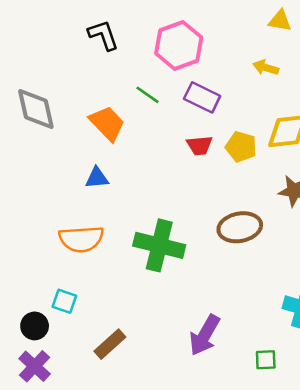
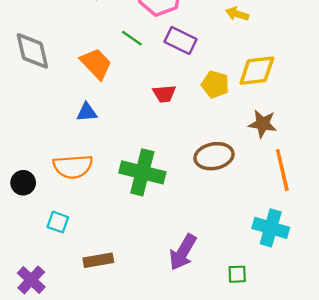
red trapezoid: (199, 145) -> (164, 94), moved
black circle: (35, 326) -> (23, 183), moved
brown rectangle: (110, 344) -> (98, 260), turned 32

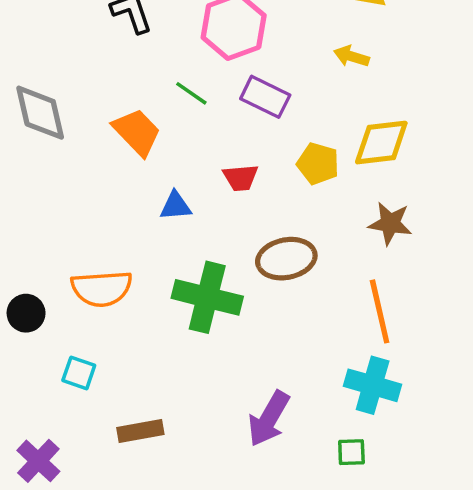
blue triangle: (87, 112) -> (176, 206), moved
brown ellipse: (214, 156) -> (286, 259), moved
orange line: (282, 170) -> (380, 311), moved
cyan cross: (271, 228) -> (373, 385), moved

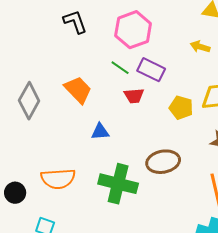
green line: (191, 93) -> (120, 68), moved
gray diamond: (40, 113) -> (29, 101), moved, turned 42
red trapezoid: (241, 178) -> (134, 96), moved

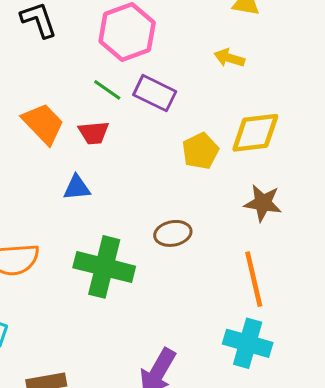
red trapezoid: (134, 96) -> (94, 133), moved
yellow pentagon: (181, 108) -> (200, 151), turned 30
brown ellipse: (163, 162) -> (173, 233), size x0.7

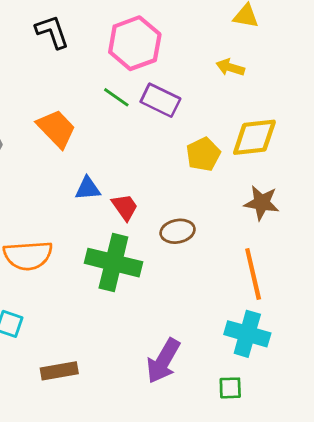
red trapezoid: (94, 133) -> (125, 207), moved, turned -120

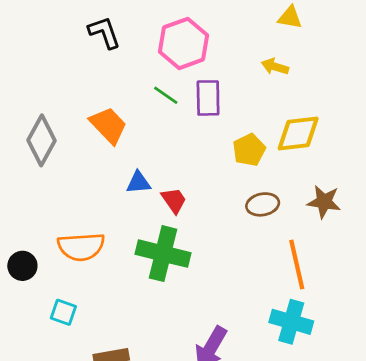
purple rectangle: (160, 100) -> (208, 98), turned 63
brown star: (262, 203) -> (324, 202), moved
brown ellipse: (178, 231) -> (263, 204), moved

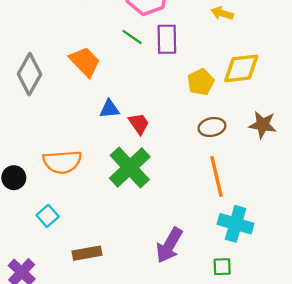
green cross: (163, 254) -> (130, 168), turned 33
orange line: (297, 264) -> (216, 177), moved
cyan square: (63, 312) -> (48, 216), turned 30

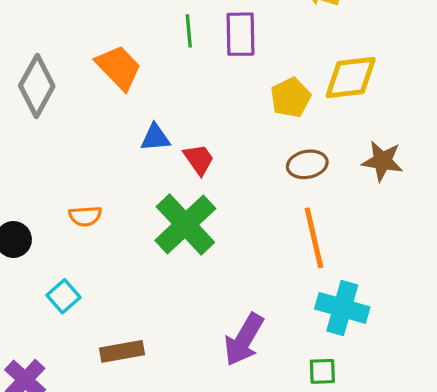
green line: (132, 37) -> (189, 31), turned 50
orange semicircle: (62, 162) -> (85, 216), size x0.6

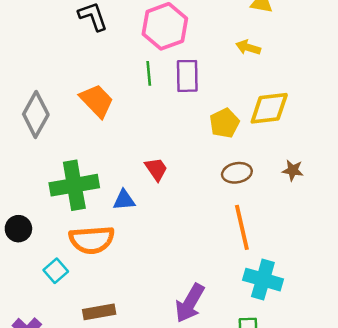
blue triangle: (155, 138) -> (124, 200), moved
brown star: (382, 161) -> (293, 170), size x0.7
orange semicircle: (85, 216) -> (92, 240), moved, size x1.8
green cross: (185, 224) -> (74, 185), moved, turned 33

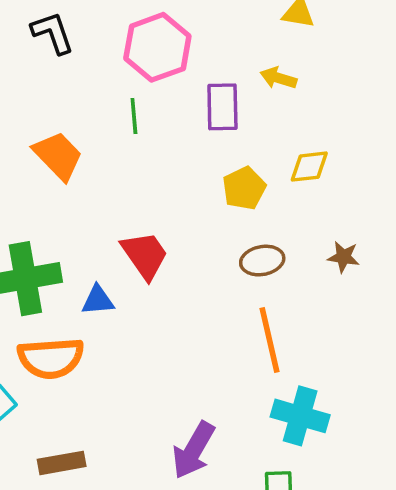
purple rectangle: (187, 76) -> (222, 107), moved
yellow diamond: (269, 108) -> (309, 167), size x0.7
red trapezoid: (156, 169) -> (145, 255), size x1.4

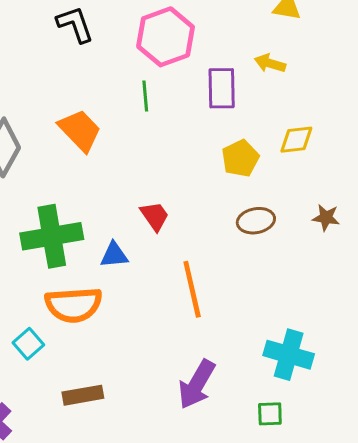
red trapezoid: (145, 255) -> (155, 216), size x0.7
orange line: (269, 340) -> (192, 289), moved

